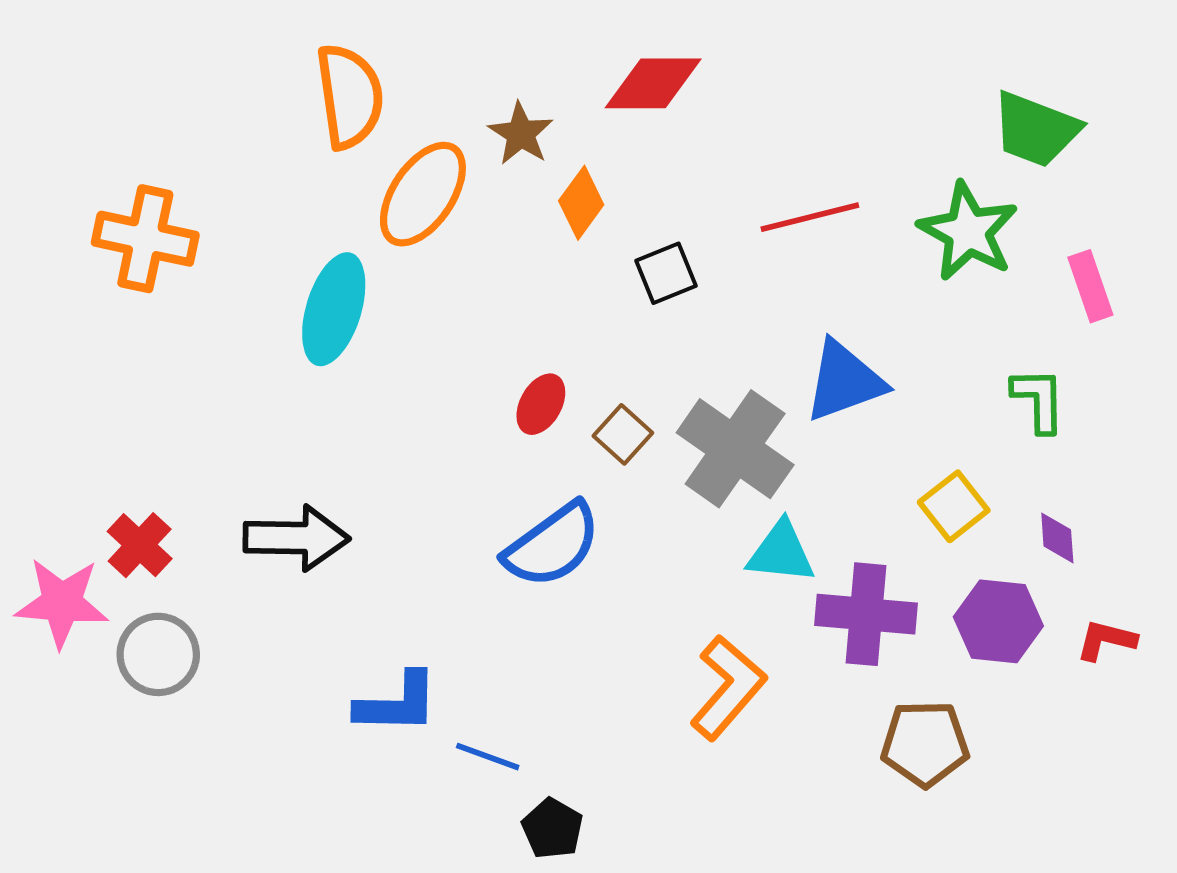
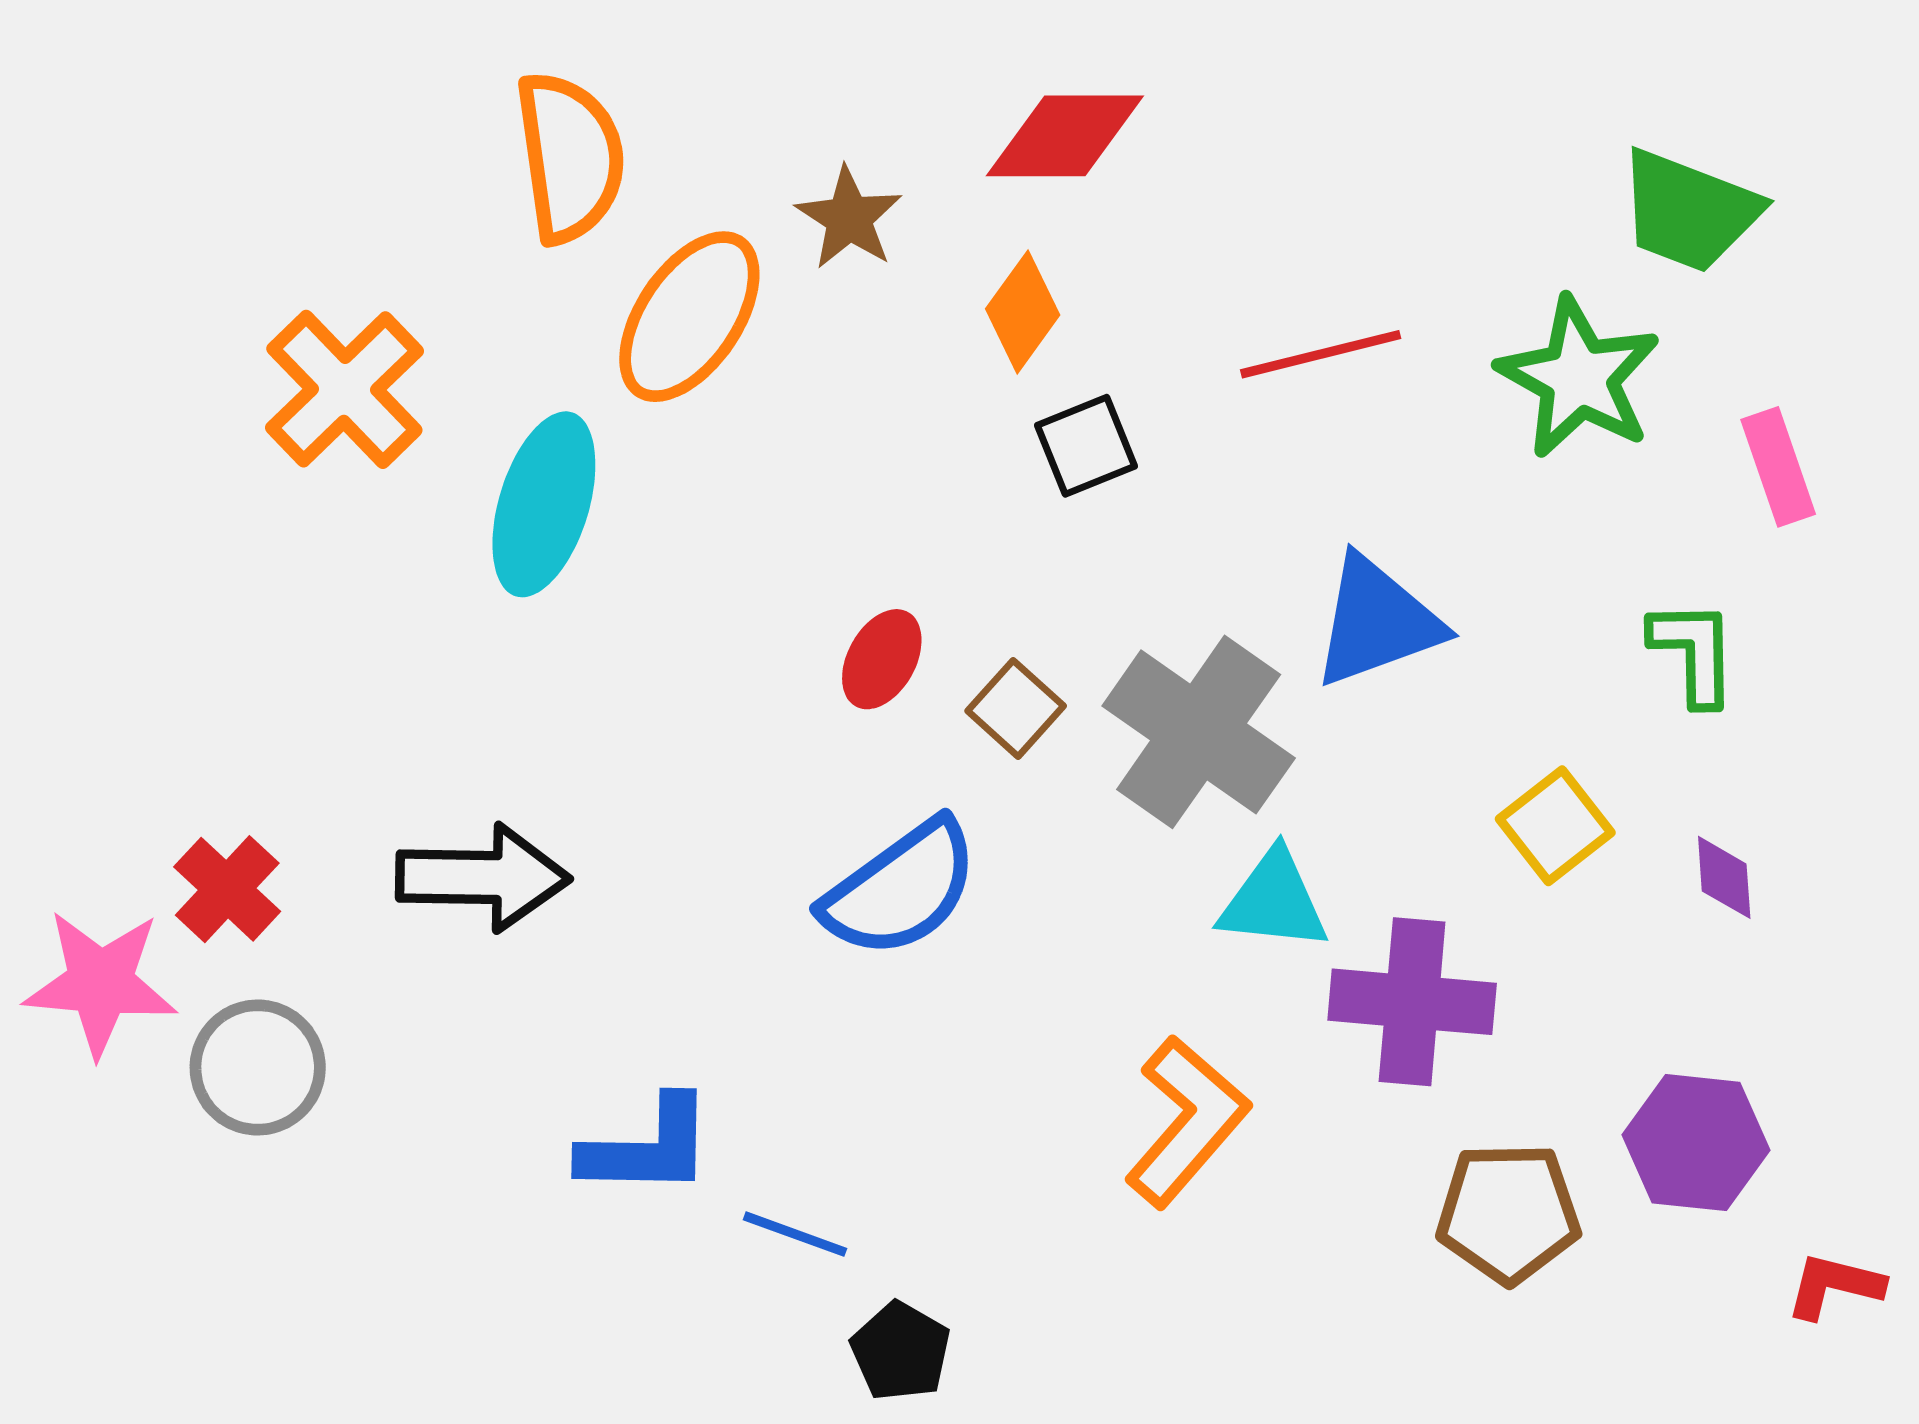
orange diamond: (581, 203) -> (1023, 312), moved
orange cross: (145, 239) -> (344, 389), moved, turned 34
purple hexagon: (998, 621) -> (1696, 1143), moved
red L-shape: (1106, 640) -> (1834, 1286), moved

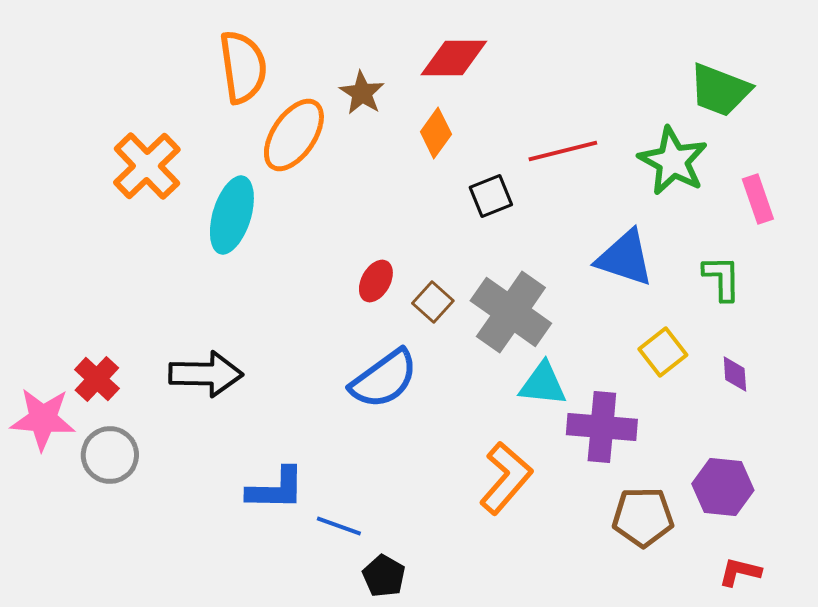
black square: (1086, 446) -> (491, 196), moved
blue triangle: (1377, 622) -> (625, 258), moved, turned 38
red L-shape: (1834, 1286) -> (740, 572), moved

